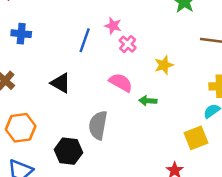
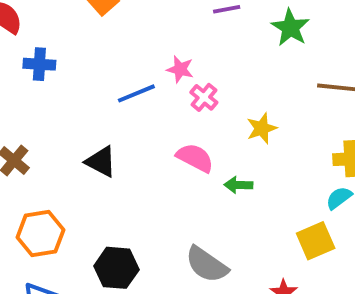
blue cross: (21, 34) -> (39, 64), moved
blue line: (85, 40) -> (136, 93), turned 50
gray semicircle: (98, 125) -> (207, 265), moved, turned -64

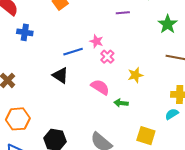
green star: (290, 28) -> (168, 24), moved
black triangle: (101, 162) -> (60, 75), moved
yellow square: (316, 241) -> (146, 136), moved, turned 36

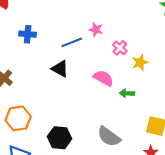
blue cross: (25, 32) -> (28, 34), moved
pink cross: (107, 57) -> (120, 48), moved

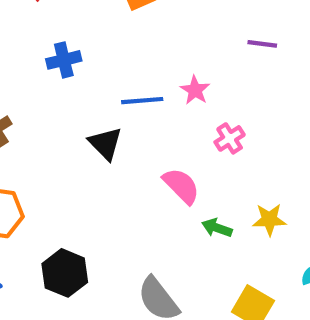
blue cross: (28, 34) -> (64, 60), turned -35
yellow star: (140, 62) -> (269, 220), moved

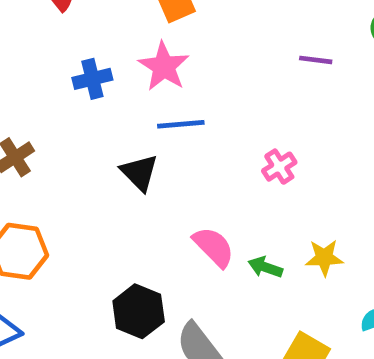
pink star: (195, 90) -> (164, 66), moved, size x1.5
pink semicircle: (181, 186) -> (214, 247), moved
black hexagon: (65, 273) -> (139, 311), moved

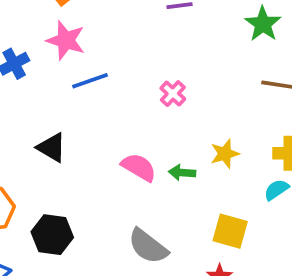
black triangle: (139, 173) -> (52, 148), moved
black hexagon: (139, 311) -> (52, 235), moved

